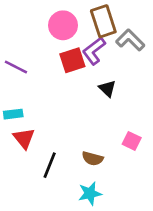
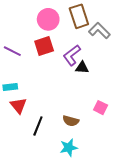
purple L-shape: (94, 51) -> (72, 55), moved
red square: (72, 60) -> (44, 46), moved
black triangle: (107, 89) -> (82, 68), turned -40

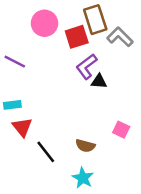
pink circle: (48, 19) -> (44, 23), moved
red square: (44, 46) -> (77, 37), moved
black line: (38, 126) -> (46, 152), turned -60
cyan star: (69, 148) -> (83, 178), turned -30

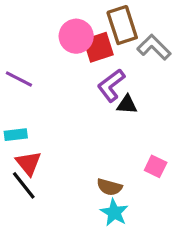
pink circle: (44, 23) -> (76, 36), moved
black line: (46, 152) -> (24, 185), moved
cyan star: (83, 178) -> (114, 212), moved

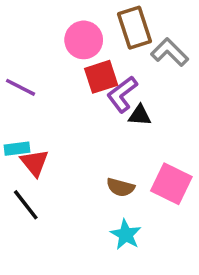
red square: (98, 47) -> (101, 77), moved
red triangle: (29, 163) -> (35, 163), moved
pink square: (156, 166) -> (171, 184), size x1.6
brown semicircle: (109, 187) -> (120, 187), moved

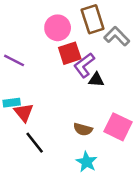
black line: (26, 205) -> (35, 143), moved

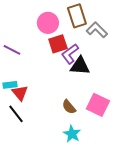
black triangle: (96, 80) -> (80, 66), size x1.5
brown semicircle: (83, 129) -> (69, 107), turned 35
black line: (35, 143) -> (16, 114), moved

